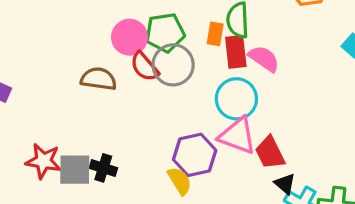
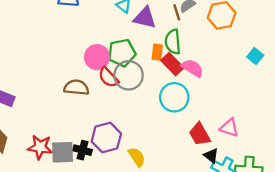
red rectangle: (236, 52) -> (172, 64), turned -35
pink triangle: (238, 136) -> (229, 128), moved, size x0.7
purple hexagon: (195, 155) -> (106, 138), moved

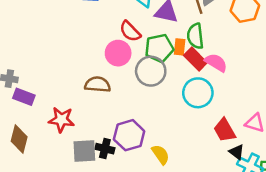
green pentagon: (122, 53) -> (159, 48), moved
red semicircle: (108, 77) -> (130, 31), moved
red star: (40, 147) -> (61, 120), moved

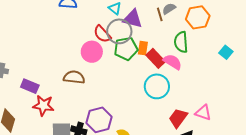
green semicircle: (195, 36) -> (181, 42), moved
gray circle: (151, 71) -> (119, 31), moved
purple rectangle: (24, 97) -> (30, 86), moved
red trapezoid: (225, 130) -> (178, 118), turned 65

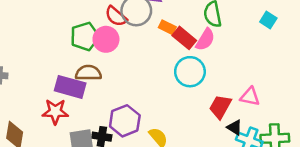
orange rectangle: (143, 48) -> (167, 27), turned -64
green pentagon: (126, 49) -> (85, 36), moved
pink semicircle: (173, 62) -> (205, 40), turned 96
purple rectangle: (30, 86) -> (70, 87), moved, size x1.4

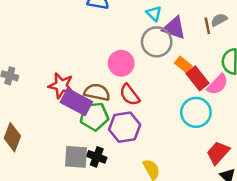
red semicircle: (116, 16) -> (130, 95), moved
green pentagon: (85, 36) -> (94, 116), moved
red star: (55, 112) -> (61, 86), moved
purple hexagon: (125, 121) -> (125, 127), moved

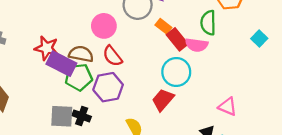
pink semicircle: (218, 84) -> (197, 45), turned 55
red trapezoid: (218, 153) -> (163, 100), moved

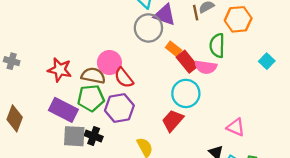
pink circle: (104, 26) -> (109, 63), moved
purple rectangle: (61, 64) -> (63, 110), moved

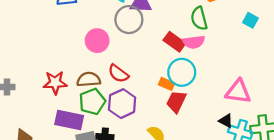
orange rectangle: (174, 49) -> (167, 84), moved
pink circle: (109, 63) -> (97, 41), moved
pink triangle: (236, 127) -> (238, 92), size x1.4

